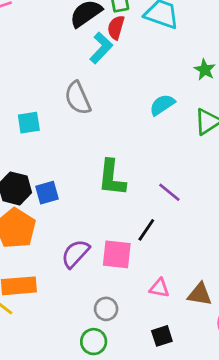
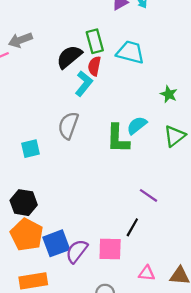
gray semicircle: (78, 98) -> (68, 125), turned 48
green L-shape: (112, 178) -> (118, 139), moved
blue square: (47, 193) -> (56, 243), moved, size x1.4

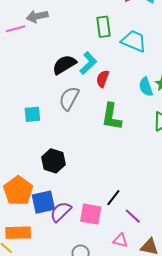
black semicircle: (69, 57) -> (64, 65), moved
red semicircle: (94, 66) -> (103, 79), moved
cyan semicircle: (137, 125) -> (146, 87), moved, turned -78
purple line: (148, 195) -> (133, 216), moved
black hexagon: (24, 203) -> (53, 161), moved

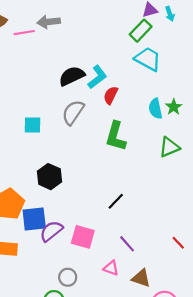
green rectangle: (103, 27) -> (141, 31), moved, turned 45
black line: (113, 198) -> (116, 201), moved

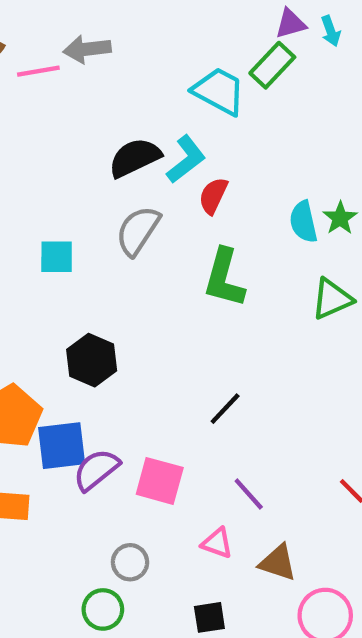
cyan trapezoid: (148, 59) -> (219, 91), moved

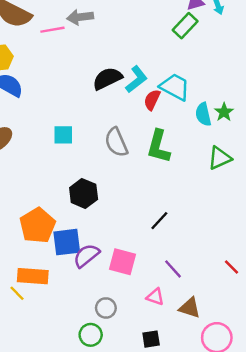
cyan trapezoid: (219, 91) -> (175, 87), moved
gray semicircle: (138, 231) -> (116, 142), moved, turned -56

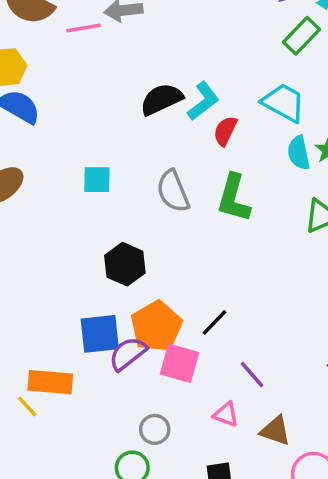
green rectangle: (185, 26) -> (301, 36), moved
cyan trapezoid: (175, 87) -> (284, 103), moved
black line: (159, 221) -> (214, 322), moved
orange pentagon: (38, 225) -> (156, 326), moved

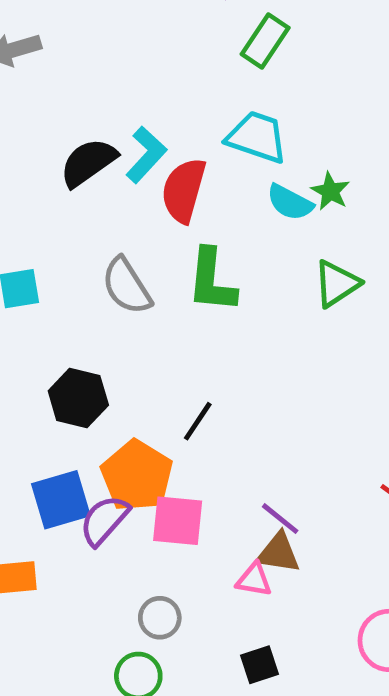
red semicircle: (225, 131) -> (184, 190), size x1.5
cyan semicircle: (299, 153) -> (290, 202), turned -40
black line: (214, 322) -> (198, 421), moved
brown triangle: (275, 431) -> (278, 553), moved

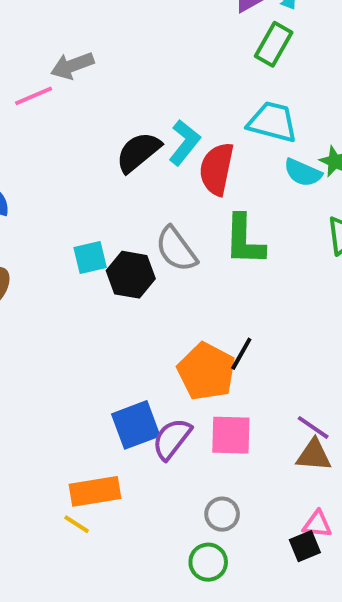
black hexagon: (78, 398) -> (131, 275), moved
orange pentagon: (137, 476) -> (206, 371), moved
pink triangle: (254, 580) -> (317, 524), moved

